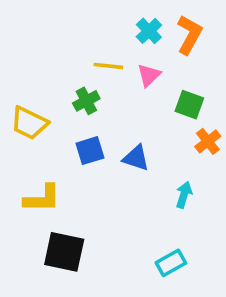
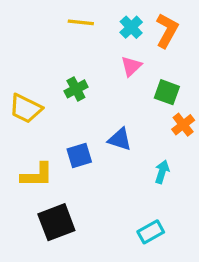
yellow line: (108, 66) -> (81, 22), moved
blue square: (90, 151) -> (79, 156), moved
black square: (64, 252) -> (56, 222), turned -33

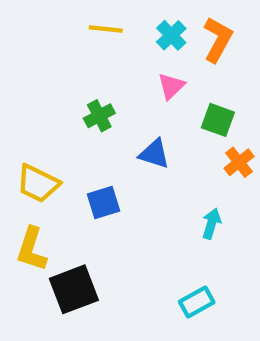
yellow trapezoid: (26, 108) -> (38, 183), moved
blue triangle: (120, 139) -> (154, 154), moved
yellow L-shape: (37, 175) -> (32, 249), moved, turned 108

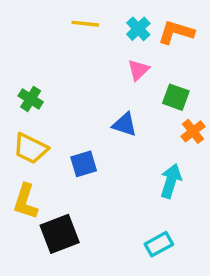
orange L-shape: (218, 40) -> (176, 32), turned -102
green cross: (99, 116) -> (31, 99), moved, turned -30
cyan arrow: (211, 224) -> (171, 181), size x1.4

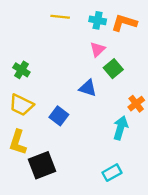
cyan cross: (138, 29) -> (98, 20), turned -35
green square: (176, 97) -> (113, 69), moved, turned 30
orange cross: (193, 131) -> (136, 104), moved
blue square: (84, 164) -> (59, 116), turned -36

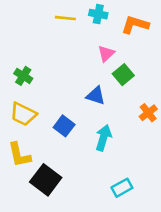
cyan cross: (98, 20) -> (98, 14), moved
cyan arrow: (120, 128) -> (104, 138), moved
yellow L-shape: (18, 142) -> (19, 155), turned -30
black square: (42, 165) -> (46, 180), turned -32

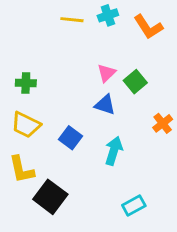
cyan cross: (98, 14) -> (108, 15), turned -30
orange L-shape: (135, 25) -> (148, 27), turned -140
pink triangle: (106, 54) -> (106, 73), moved
green cross: (23, 76) -> (26, 83), turned -30

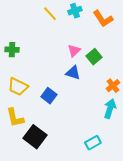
yellow line: (72, 20) -> (50, 14), turned 42
green cross: (26, 83) -> (12, 50), moved
cyan arrow: (114, 151) -> (110, 109), moved

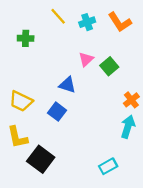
cyan cross: (75, 11) -> (87, 22), moved
green cross: (12, 50) -> (26, 38), moved
blue triangle: (73, 73) -> (67, 85), moved

